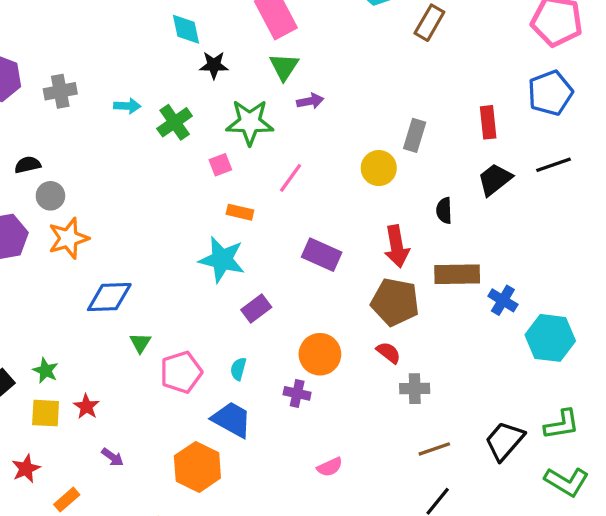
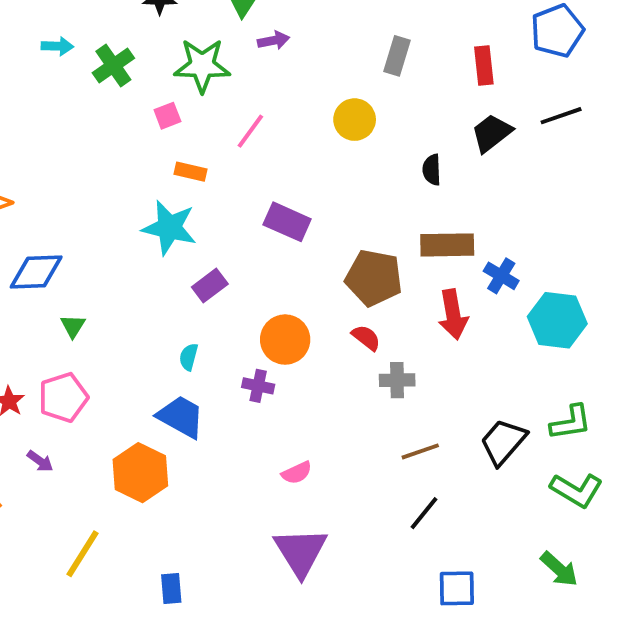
gray rectangle: (415, 135) -> (397, 56), moved
red arrow: (397, 246) -> (453, 314), moved
pink pentagon: (181, 372) -> (63, 397), moved

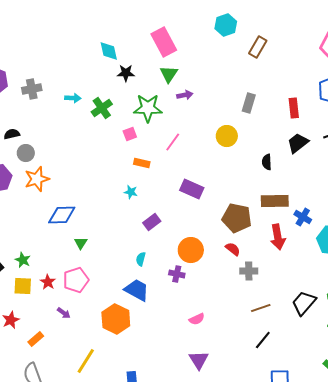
cyan star: (169, 228) -> (131, 192), size x0.5
purple triangle: (301, 552) -> (199, 360), size x0.7

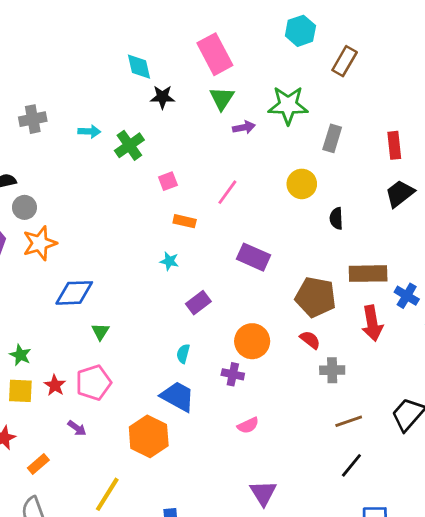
green star: (148, 108) -> (288, 105), moved
black semicircle: (267, 162) -> (336, 218), moved
pink semicircle: (197, 319) -> (248, 425), moved

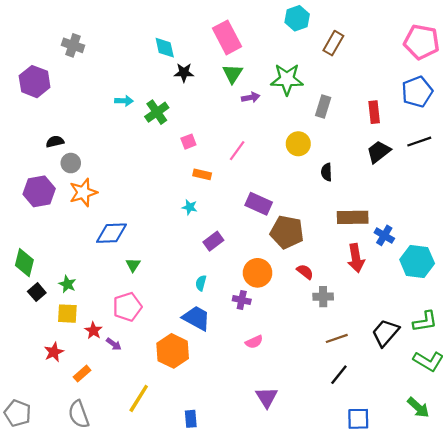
gray cross: (33, 119) -> (73, 45), moved, turned 30
brown pentagon: (316, 297) -> (287, 232), moved
red star: (55, 385) -> (93, 331), moved

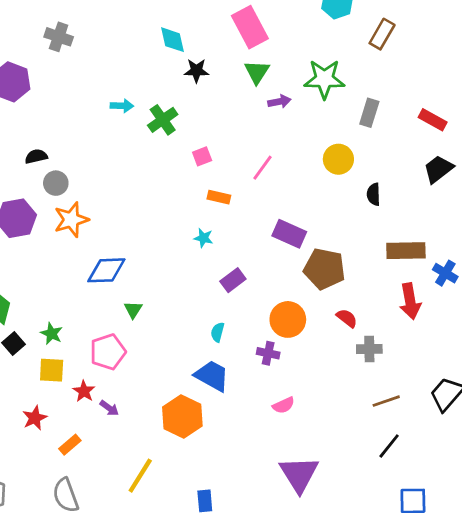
red rectangle: (374, 112) -> (433, 120), turned -55
pink pentagon: (127, 307) -> (108, 352), moved
purple triangle: (267, 397) -> (299, 474), size x1.4

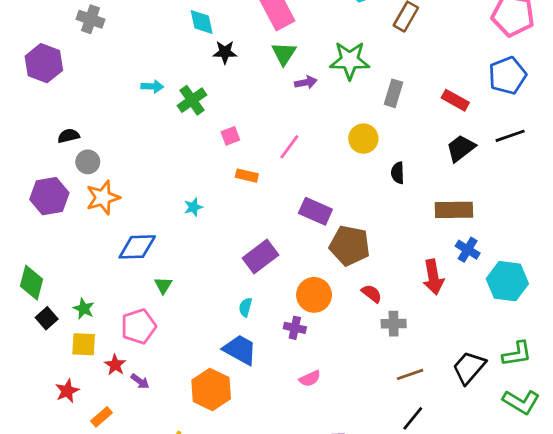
cyan star: (203, 238) -> (193, 207), moved, turned -30
brown rectangle: (406, 251) -> (454, 210), moved
purple rectangle: (233, 280) -> (261, 256), size x1.4

